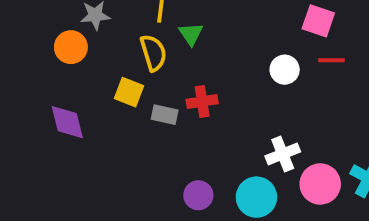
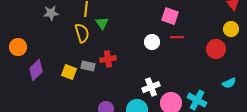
orange circle: (71, 47) -> (18, 47), moved
yellow square: (129, 92) -> (69, 72), moved
purple diamond: (67, 122) -> (36, 70), turned 60

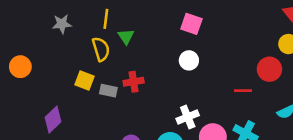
pink square: (170, 16) -> (191, 24), moved
red line: (177, 37) -> (243, 91), moved
purple diamond: (36, 70) -> (53, 120), moved
yellow square: (69, 72) -> (84, 81), moved

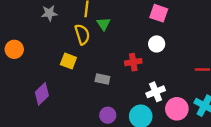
red cross: (134, 82) -> (133, 62), moved
gray rectangle: (108, 91) -> (102, 79), moved

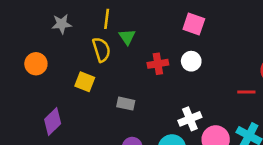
orange circle: (14, 49) -> (36, 64), moved
red cross: (133, 62) -> (158, 64), moved

